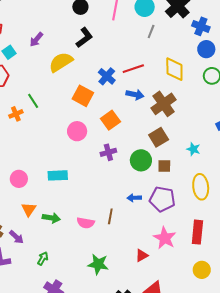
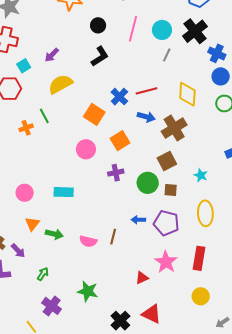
yellow semicircle: (61, 62) -> (61, 84), moved
green star: (98, 264) -> (88, 291), moved

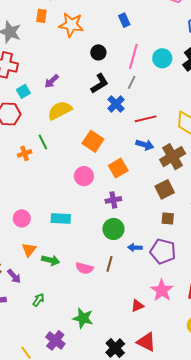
gray line: (167, 55) -> (132, 82), moved
blue cross: (119, 97) -> (116, 104), moved
green circle: (148, 183) -> (113, 229), moved
purple cross: (52, 306) -> (55, 340), moved

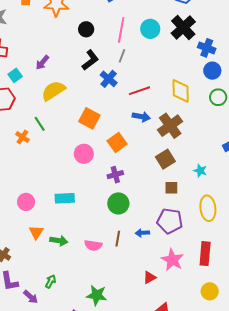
orange cross: (25, 153) -> (22, 137), turned -32
blue arrow: (135, 248) -> (142, 233), moved
purple arrow: (14, 276) -> (31, 297), moved

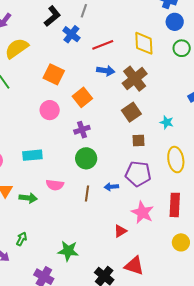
pink semicircle: (93, 245) -> (55, 185), moved

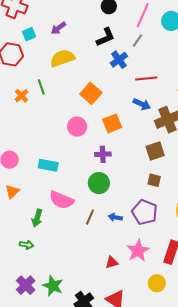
pink semicircle: (55, 185) -> (61, 200), size x1.4
green arrow: (28, 198) -> (37, 218), moved, turned 84
green arrow: (22, 239) -> (26, 245), moved, turned 56
yellow circle: (181, 242) -> (157, 283), moved
green star: (68, 251) -> (53, 286), moved

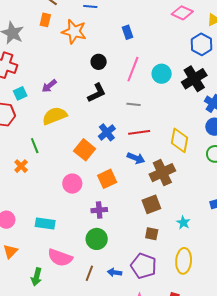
gray line: (137, 40) -> (134, 104), moved, turned 64
blue cross: (119, 60) -> (107, 132), moved
orange cross: (21, 96) -> (21, 166), moved

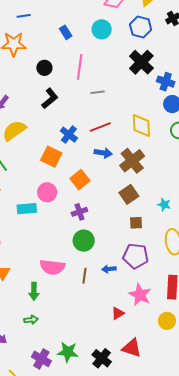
cyan circle: (162, 74) -> (102, 29), moved
gray line: (134, 104) -> (97, 92), moved
cyan rectangle: (45, 223) -> (27, 209), moved

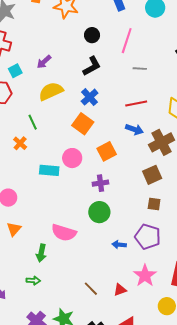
blue cross: (69, 135) -> (90, 97), moved
brown line: (85, 276) -> (91, 289), moved, turned -63

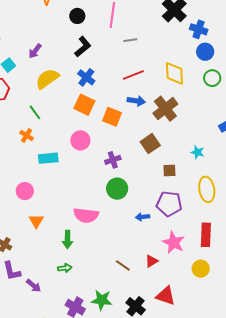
orange square: (107, 151) -> (112, 117), moved, turned -30
cyan rectangle: (49, 170) -> (48, 158), moved
brown square: (152, 175) -> (150, 144), moved

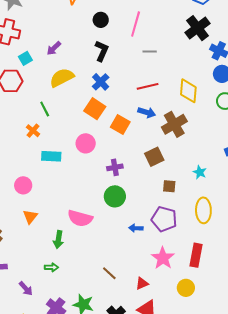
black L-shape: (83, 47) -> (102, 51), turned -35
red triangle: (152, 261) -> (142, 283), moved
purple arrow: (34, 286) -> (26, 289), moved

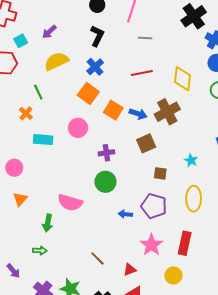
blue arrow: (147, 112) -> (138, 114), moved

